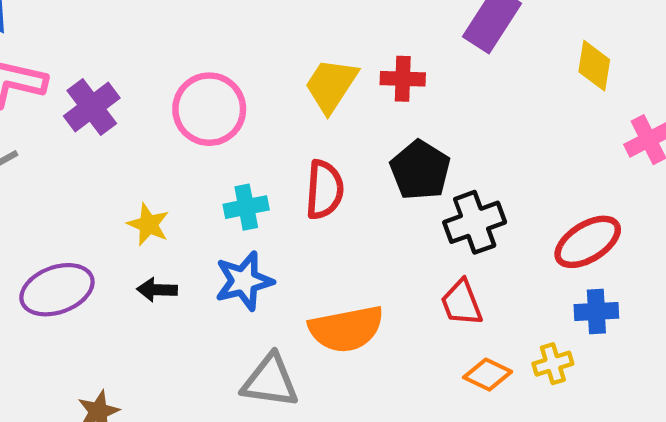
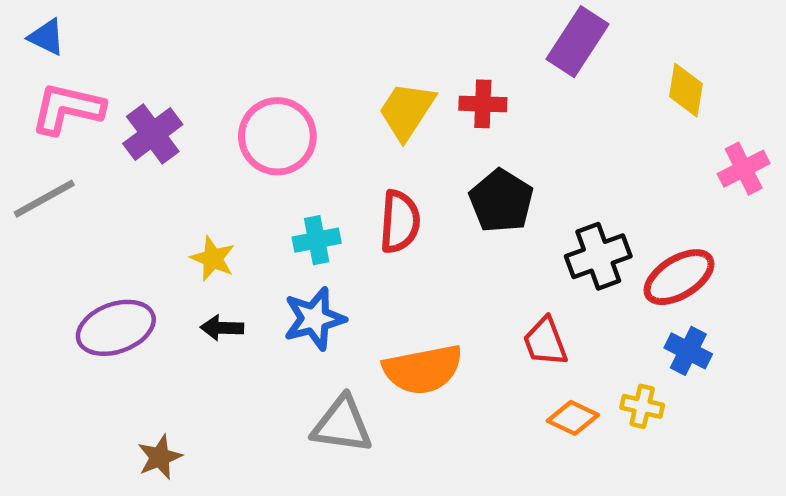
black cross: (475, 222) -> (598, 256), moved
blue cross: (596, 311) -> (688, 351), turned 30
yellow cross: (553, 364) -> (642, 406), turned 30

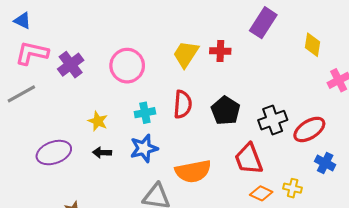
black pentagon: (501, 201) -> (226, 111), moved
red trapezoid: (545, 342) -> (249, 159), size x1.4
blue cross: (688, 351) -> (325, 163), moved

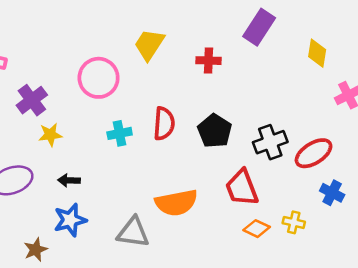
yellow trapezoid: (186, 54) -> (149, 44), moved
purple cross: (71, 65) -> (32, 100), moved
yellow star: (98, 121) -> (50, 135), moved, turned -30
blue star: (144, 148) -> (70, 220), moved

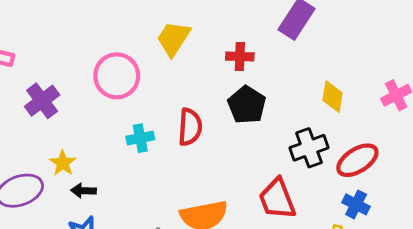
yellow diamond: (317, 53) -> (333, 97), moved
black pentagon: (215, 131) -> (247, 105), moved
yellow star: (50, 135) -> (63, 163), moved, turned -30
blue cross: (332, 193) -> (356, 204), moved

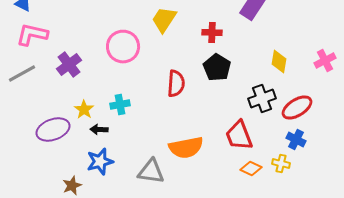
cyan cross: (140, 138) -> (120, 104), moved

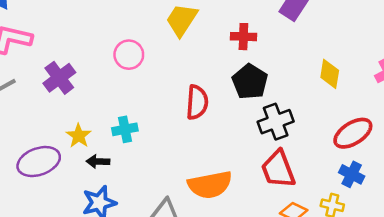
pink circle: (123, 46) -> (129, 55), size x0.7
black cross: (262, 98) -> (276, 122), moved

